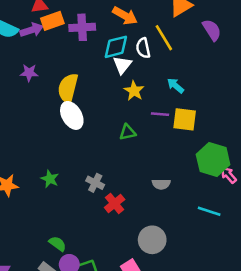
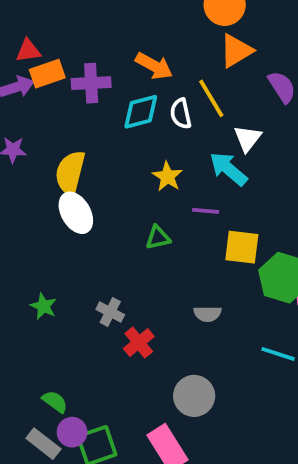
white triangle: (122, 65) -> (248, 138), moved
cyan arrow: (175, 86) -> (228, 169), size x1.5
yellow square: (185, 119) -> (242, 247), moved

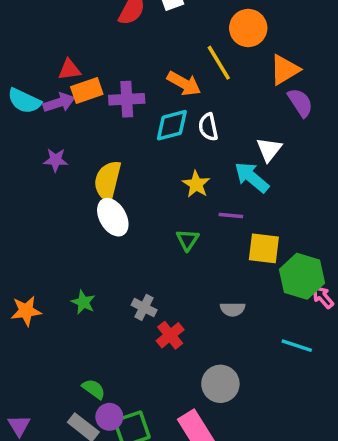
orange triangle: (236, 51) -> (285, 70), moved
yellow line: (211, 98) -> (219, 63), moved
green triangle: (158, 238) -> (187, 240), turned -45

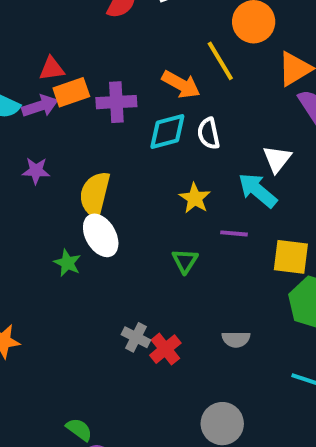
yellow square: (264, 248) -> (291, 257), moved
green star: (83, 302) -> (67, 263), moved
red cross: (170, 335) -> (165, 349), moved

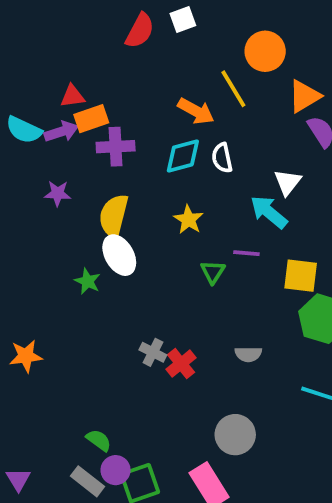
purple cross: (116, 102) -> (116, 147), moved
yellow star: (195, 198) -> (188, 220), moved
green triangle: (185, 261) -> (213, 272), moved

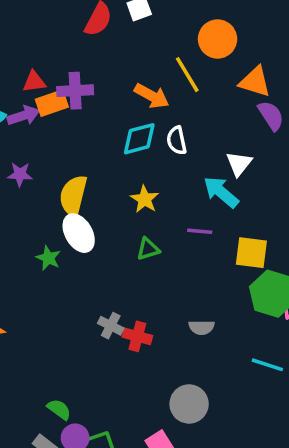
orange triangle: (304, 96) -> (255, 82), turned 48
purple cross: (116, 147) -> (75, 91), moved
green triangle: (213, 272) -> (148, 249), moved, turned 40
red cross: (181, 364) -> (137, 336), turned -36

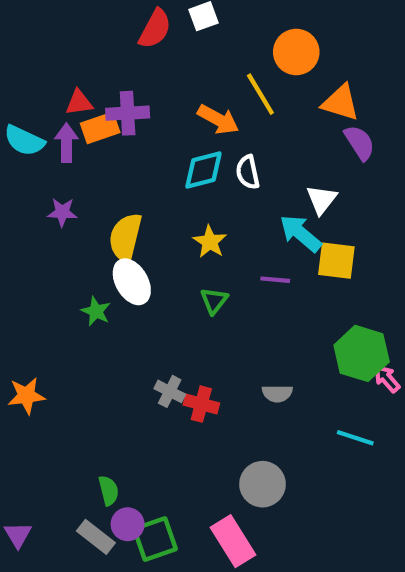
purple arrow: (23, 116) -> (66, 143), turned -72
green triangle: (148, 249) -> (214, 301), turned -35
yellow square: (251, 253) -> (336, 261), moved
green semicircle: (59, 409) -> (109, 490), turned 40

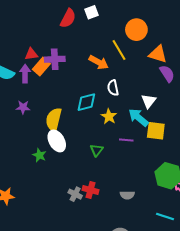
orange rectangle: (100, 128) -> (41, 66), turned -30
cyan diamond: (203, 170) -> (86, 102), moved
yellow star: (210, 242) -> (109, 116), moved
red cross: (201, 404) -> (90, 190), moved

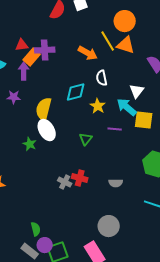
orange triangle: (158, 54) -> (126, 45), moved
purple arrow: (25, 74) -> (24, 71), moved

